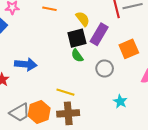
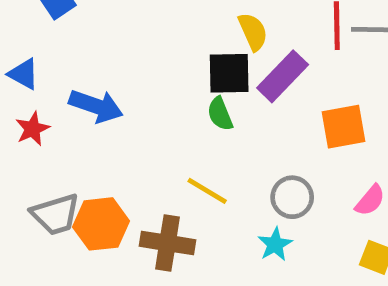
gray circle: (105, 68) -> (292, 197), moved
yellow line: (65, 92) -> (207, 191), moved
cyan star: (120, 101) -> (275, 244), moved

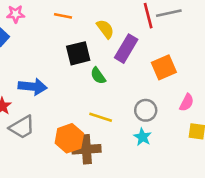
black square: (229, 73) -> (78, 53), moved
gray trapezoid: (55, 214) -> (22, 127), moved
orange hexagon: (101, 224) -> (69, 138), moved

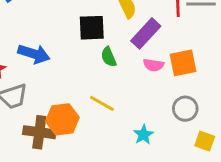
pink semicircle: (187, 103) -> (154, 65), moved, turned 60
gray circle: (146, 110) -> (185, 109), moved
brown cross: (86, 149) -> (39, 132), moved

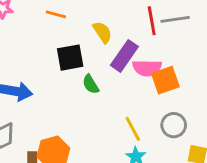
pink semicircle: (154, 65) -> (147, 68), moved, size x1.4
yellow line: (102, 103) -> (133, 129), moved, turned 40

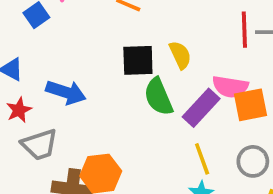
yellow semicircle: (102, 32) -> (180, 55), moved
purple rectangle: (124, 56) -> (201, 108), moved
green semicircle: (91, 84) -> (158, 97), size x1.5

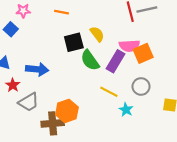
yellow line: (202, 159) -> (109, 92), moved, turned -30
gray circle: (253, 161) -> (141, 86), moved

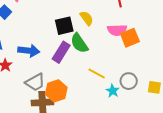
purple rectangle: (115, 61) -> (61, 52), moved
gray circle: (141, 86) -> (129, 81), moved
gray trapezoid: (29, 102) -> (35, 82), moved

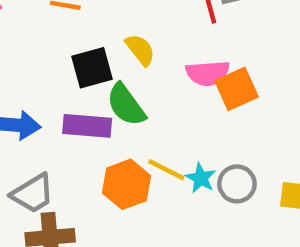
purple rectangle: (61, 52) -> (87, 126), turned 65
orange hexagon: (56, 91) -> (126, 184), moved
cyan star: (113, 91) -> (201, 178), moved

